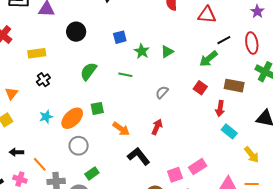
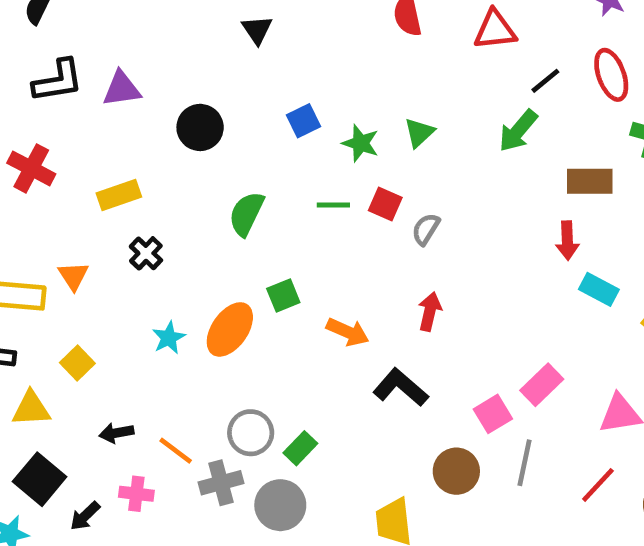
red square: (200, 88) -> (385, 204), moved
orange triangle: (12, 93) -> (73, 276), moved
gray circle: (79, 146) -> (251, 433), moved

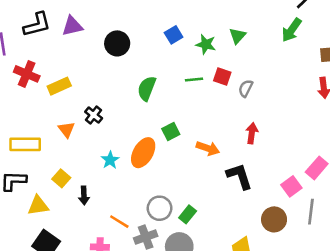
yellow rectangle: (119, 195) -> (59, 86), moved
orange triangle: (73, 276) -> (66, 130), moved
black L-shape: (401, 387) -> (239, 176), turned 36
black arrow: (116, 433) -> (84, 195), moved, turned -78

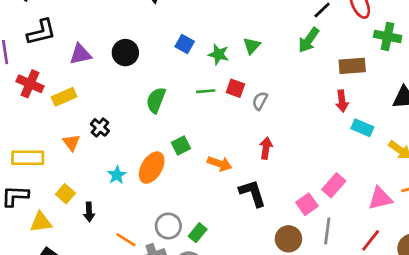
purple triangle: (72, 26) -> (80, 54), moved
blue square: (174, 35) -> (185, 44), turned -30

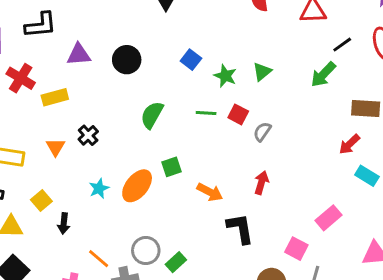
red arrow: (342, 101) -> (349, 144), turned 45
pink rectangle: (334, 185) -> (328, 218), moved
pink square: (307, 204) -> (296, 249), turned -35

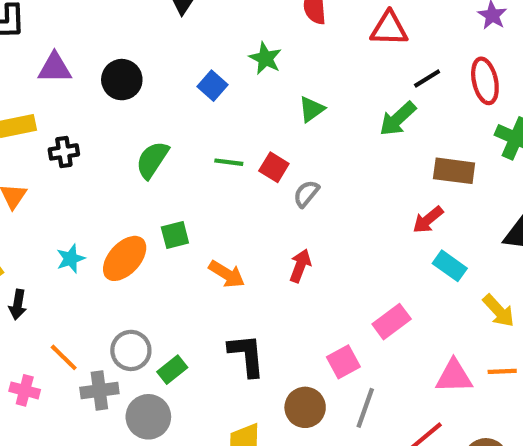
green star: (225, 76) -> (265, 58), moved
black cross: (88, 135) -> (64, 152), moved, turned 30
black L-shape: (240, 228) -> (247, 355), moved
pink square: (296, 249) -> (343, 362), turned 30

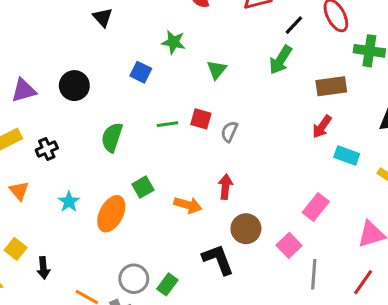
cyan star: (71, 259) -> (69, 202), moved
red arrow: (300, 266) -> (225, 187), moved
brown circle: (305, 407) -> (246, 229), moved

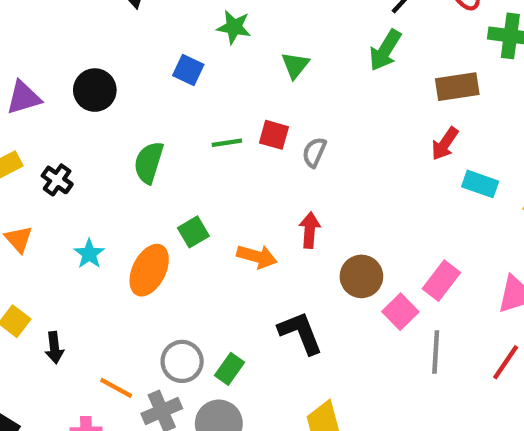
black cross: (47, 149) -> (57, 180), turned -30
pink rectangle: (316, 207) -> (441, 281), moved
brown circle: (246, 229) -> (361, 276), moved

